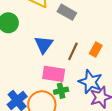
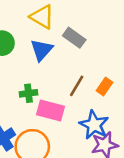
blue triangle: (44, 45) -> (41, 50), moved
green cross: (61, 91) -> (29, 93), moved

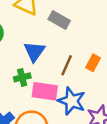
blue triangle: (41, 50) -> (34, 51), moved
blue star: (94, 125) -> (72, 101), moved

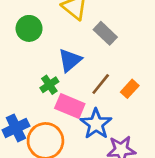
green cross: (22, 77) -> (49, 85), turned -35

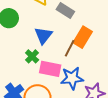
orange rectangle: (130, 89) -> (83, 37), moved, size x1.5
blue star: (96, 124) -> (72, 78), turned -30

